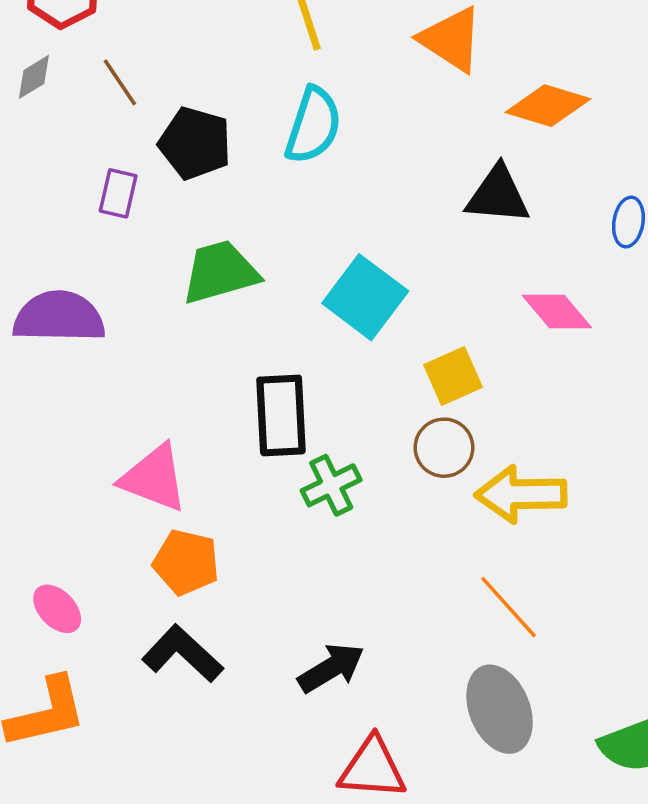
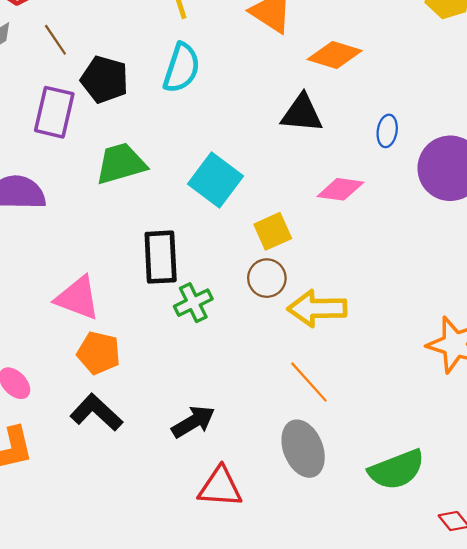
purple rectangle: (118, 193) -> (54, 112), size x1.6
pink diamond: (557, 312) -> (340, 189), turned -42

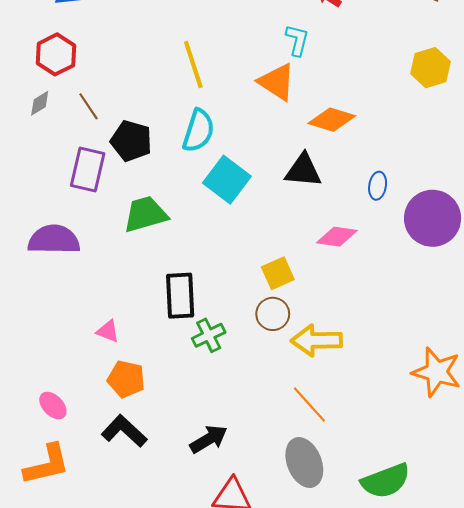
cyan square: (215, 180) -> (227, 180), moved
pink triangle: (78, 298) -> (108, 331), size x0.6

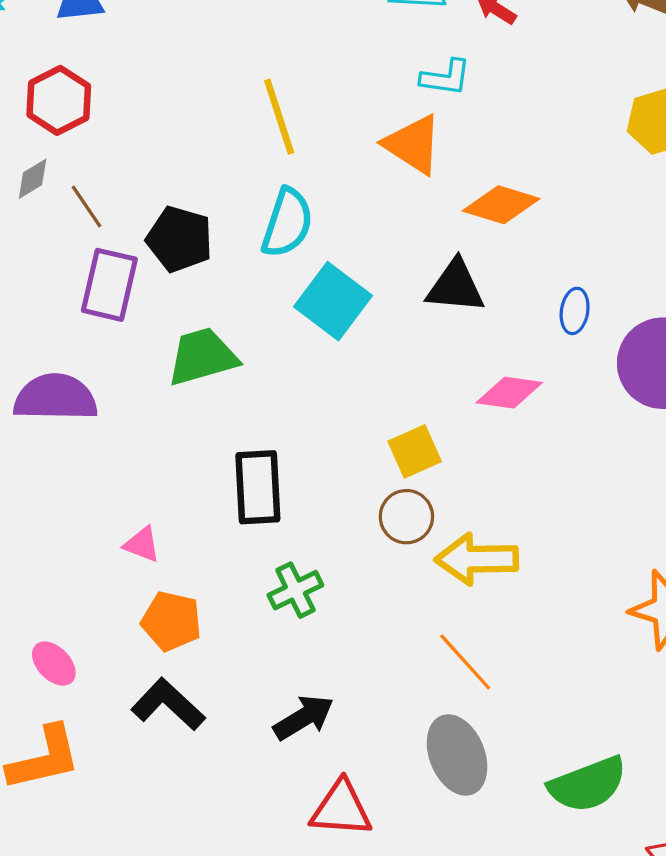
cyan L-shape: (297, 40) -> (446, 78), turned 84
brown line: (89, 106) -> (86, 206), moved
green cross: (209, 335) -> (295, 590), moved

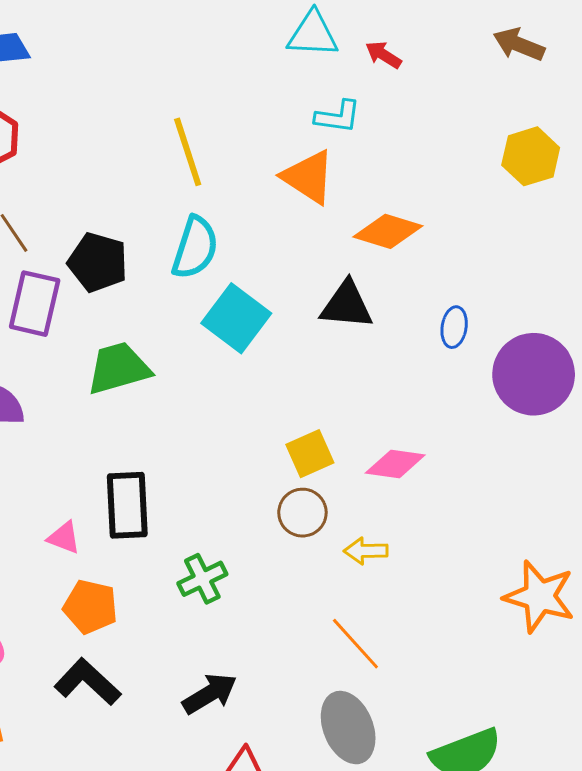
pink diamond: (509, 393) -> (395, 464), moved
black rectangle: (258, 487) -> (127, 505), moved
yellow arrow: (477, 559) -> (366, 551), size x0.6

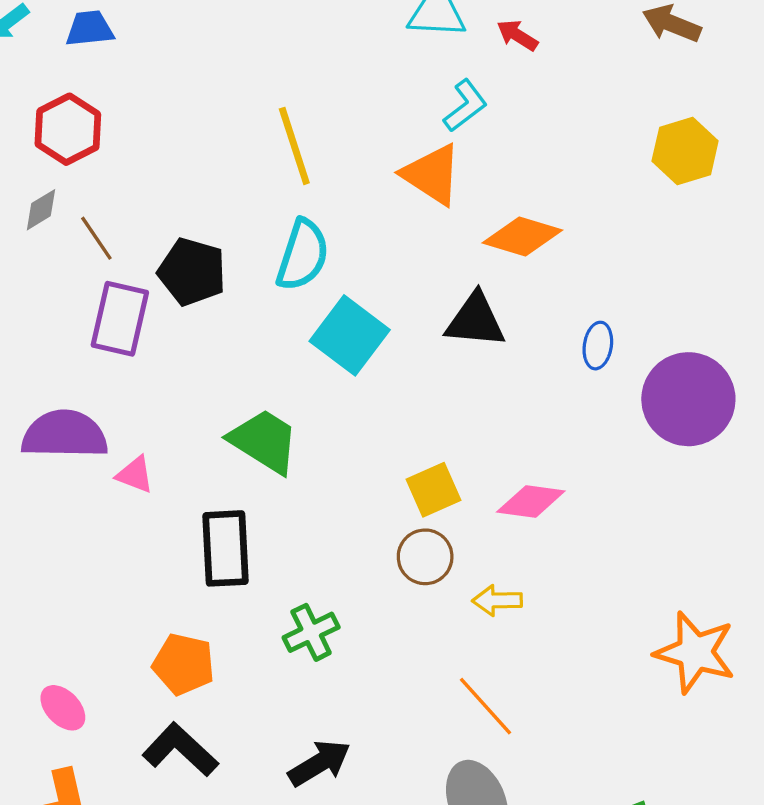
cyan L-shape: (338, 117) -> (465, 106), turned -45
green trapezoid: (118, 368) -> (264, 441), moved, turned 48
pink triangle: (64, 538) -> (135, 475), moved

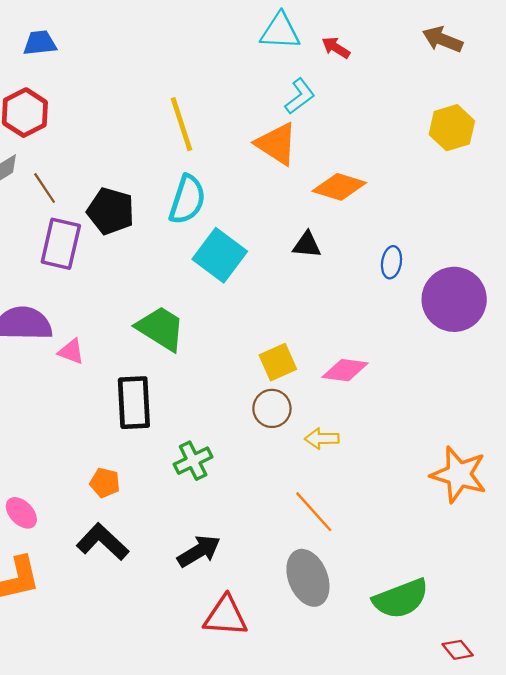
black triangle: (475, 320) -> (307, 245), size x0.7
orange pentagon: (184, 664) -> (105, 483), size x0.7

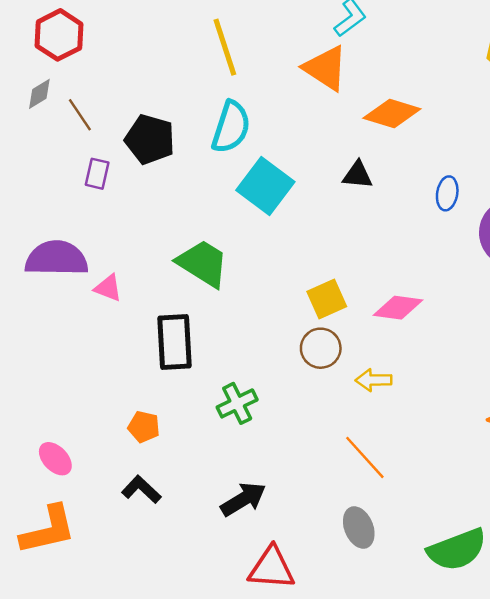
purple rectangle: (61, 244) -> (97, 174), size x0.6
black L-shape: (103, 542) -> (141, 489), size x0.7
gray ellipse: (308, 578) -> (359, 528), size x0.7

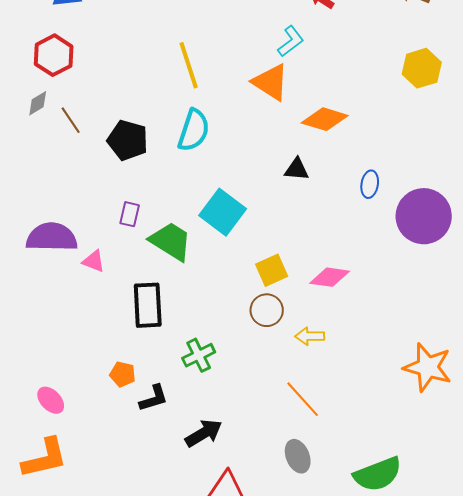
purple rectangle: (97, 174) -> (130, 214), moved
cyan square: (265, 186) -> (223, 212), moved
black L-shape: (141, 489) -> (154, 398), moved, turned 120

